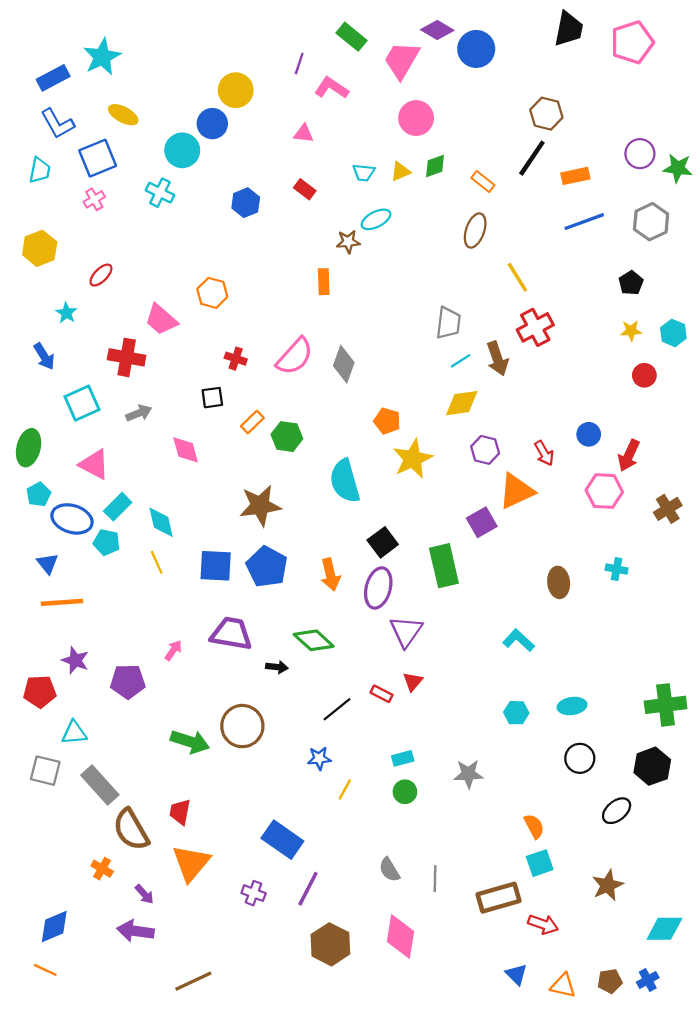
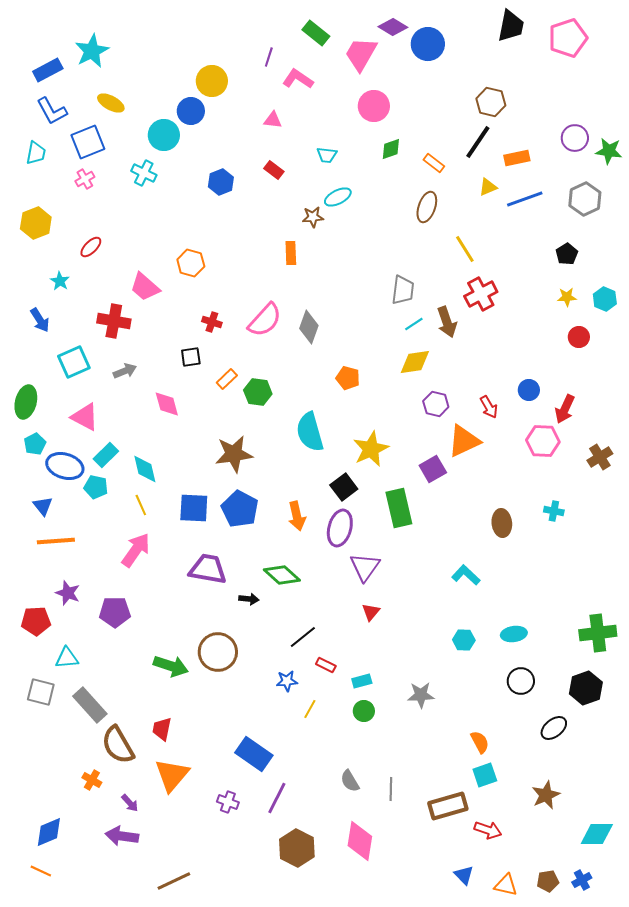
yellow triangle: (401, 171) -> (488, 187), moved
yellow star: (413, 459) -> (371, 449), moved
pink arrow: (173, 650) -> (136, 550), moved, size x1.8
red rectangle: (382, 694) -> (326, 665), moved

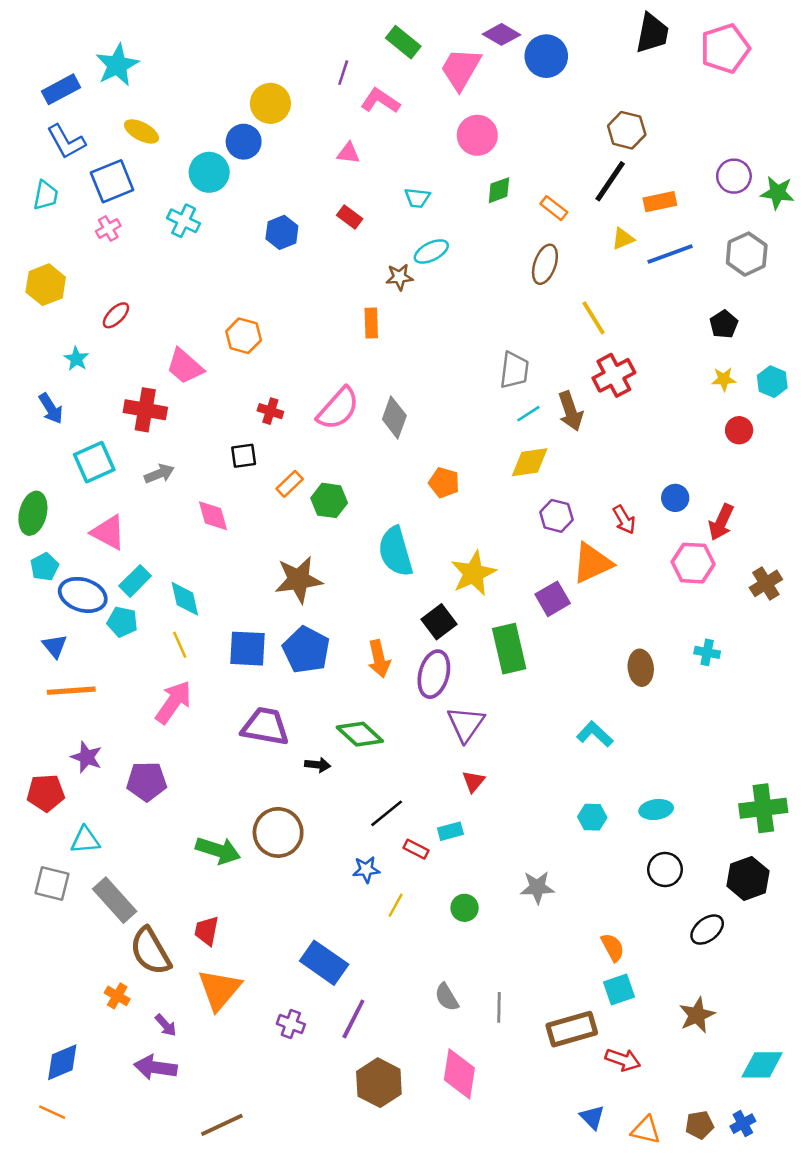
cyan rectangle: (362, 681) -> (450, 831), moved

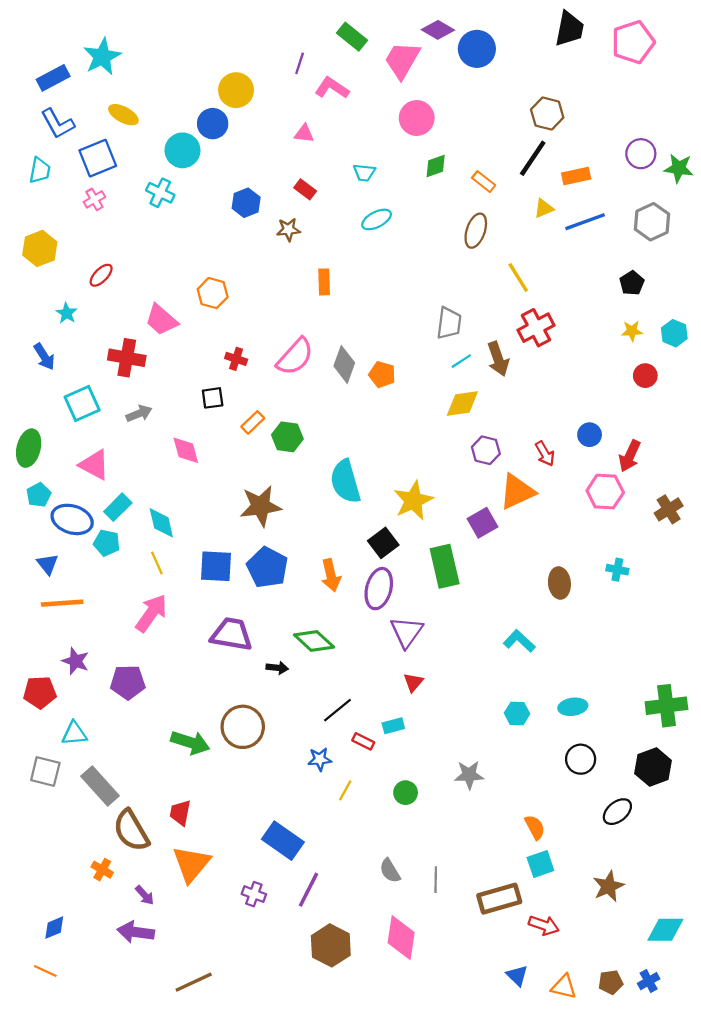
brown star: (399, 277) -> (288, 230), moved
orange pentagon: (444, 483) -> (382, 374), moved
blue diamond: (62, 1062) -> (54, 928), size x0.7

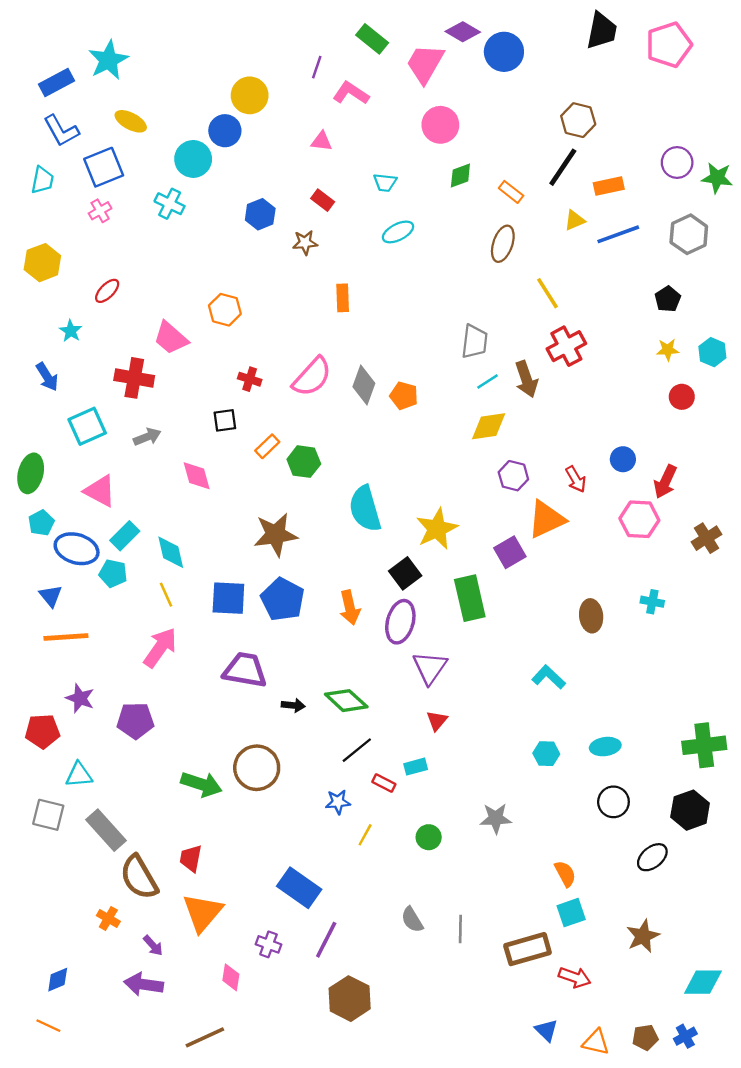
green diamond: (314, 641) -> (346, 701), moved
pink diamond: (401, 938) -> (231, 977), moved, size x0.6

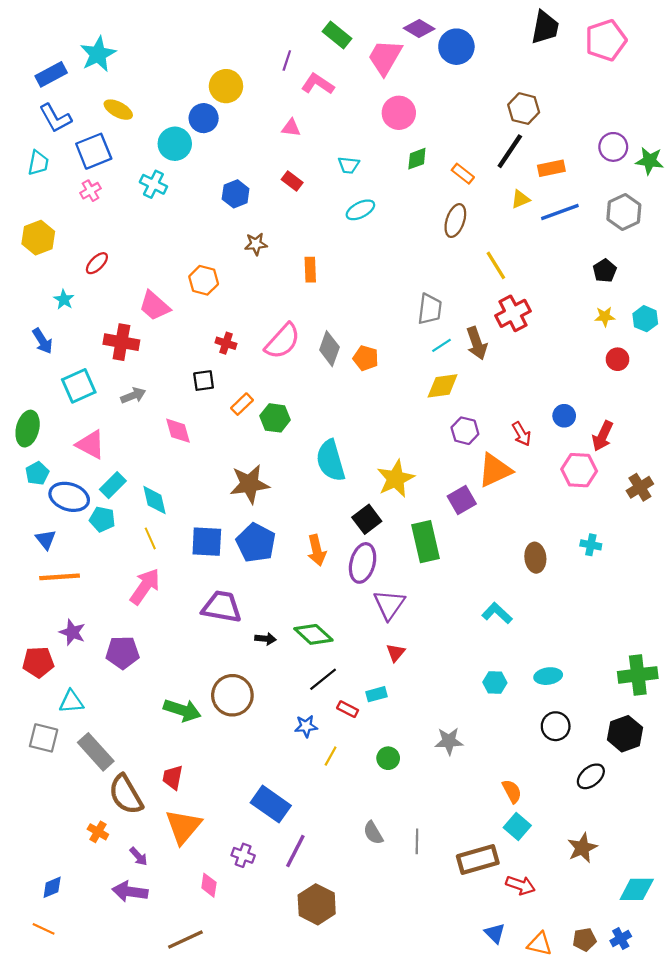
brown star: (305, 243) -> (256, 244), moved
cyan square: (571, 913) -> (517, 826), turned -30

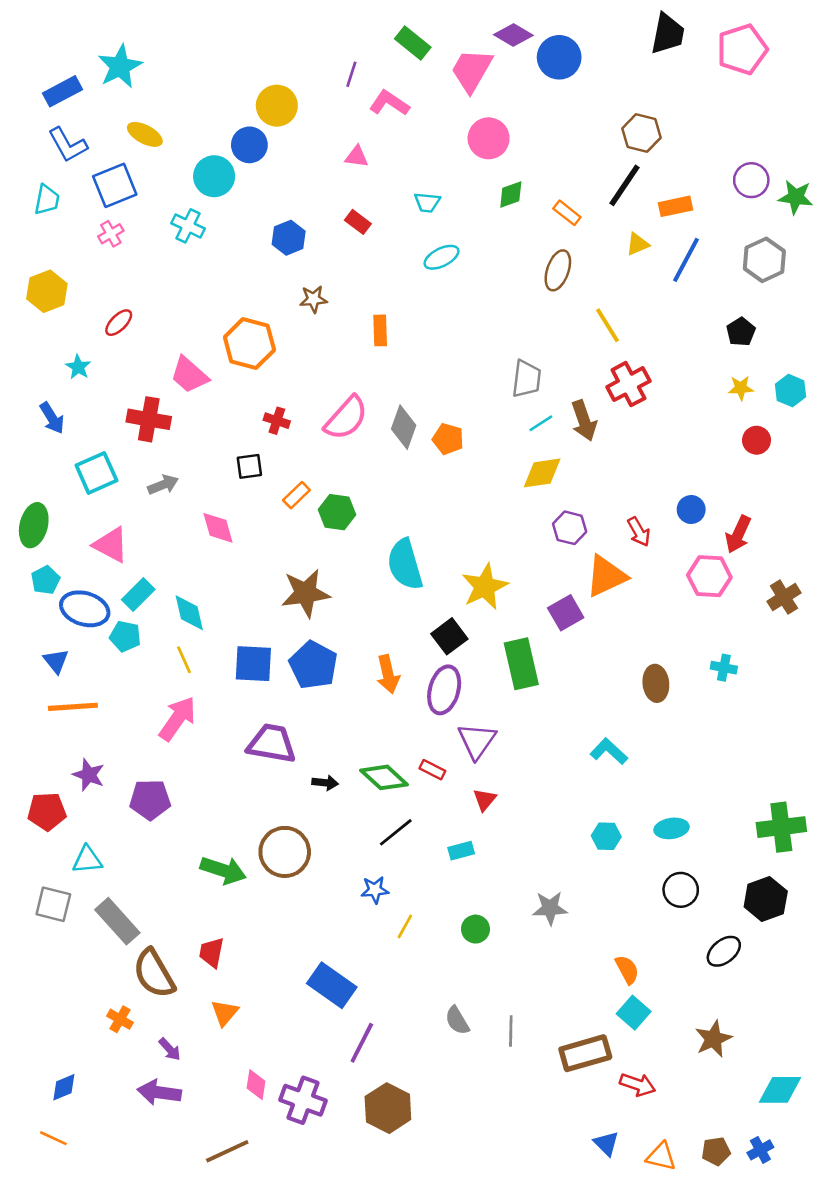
blue line: (560, 212) -> (686, 260), turned -42
orange hexagon: (204, 280) -> (249, 344), size x1.4
red rectangle: (348, 709) -> (432, 770), moved
orange triangle: (183, 826) -> (225, 1013), size x0.6
purple cross: (243, 855) -> (303, 1100), moved, size x1.6

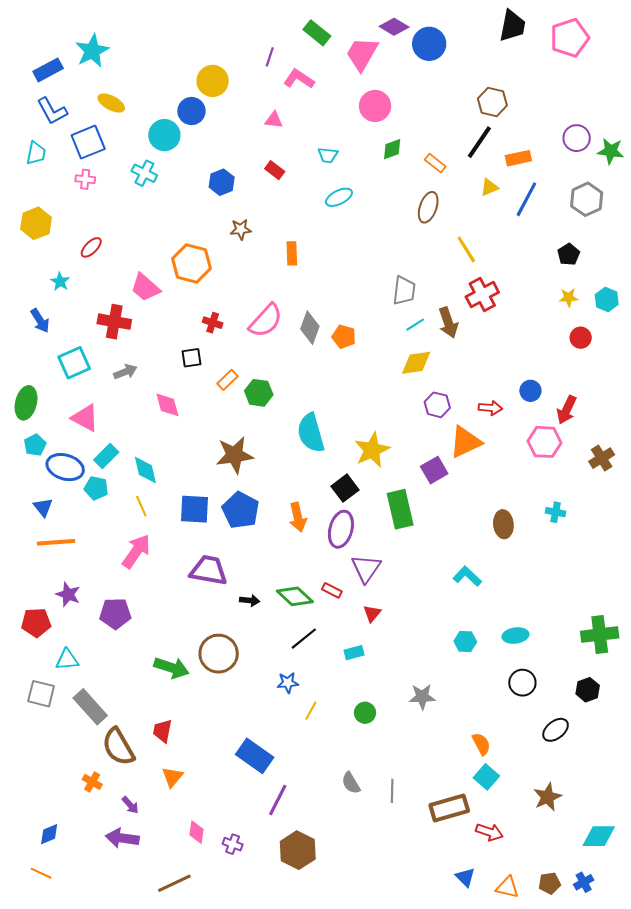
pink cross: (111, 234) -> (85, 179), turned 36
red arrow: (639, 532) -> (490, 408), turned -55
black hexagon: (766, 899) -> (588, 690), size x0.7
purple cross: (303, 1100) -> (233, 844), size x0.6

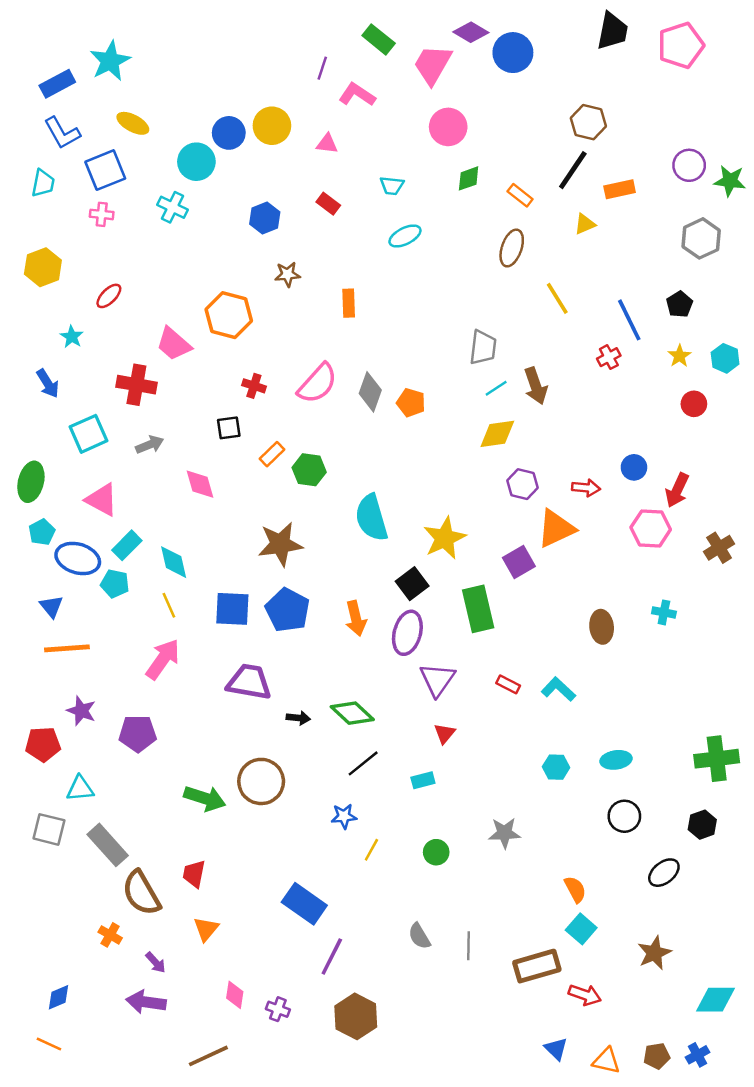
yellow circle: (213, 81) -> (272, 126), moved
blue line: (526, 199) -> (629, 320), moved, turned -54
red cross: (482, 295) -> (609, 357), moved, size x0.6
yellow star: (569, 298) -> (680, 356), turned -30
red rectangle: (332, 590) -> (508, 684), moved

